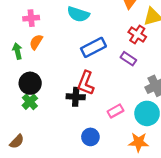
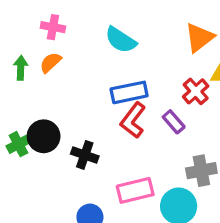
black circle: (30, 83) -> (44, 136), moved
red L-shape: (86, 83) -> (133, 120), moved
pink rectangle: (115, 111) -> (135, 190), size x1.5

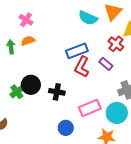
pink cross: (53, 27) -> (26, 20), turned 32
cyan semicircle: (121, 40) -> (88, 18), moved
orange semicircle: (51, 62) -> (28, 41), turned 32

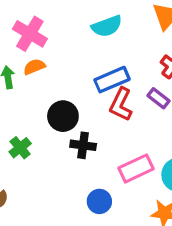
cyan semicircle: (88, 18) -> (107, 26), moved, turned -42
pink cross: (26, 20) -> (30, 34), size x1.5
black circle: (31, 85) -> (63, 116), moved

